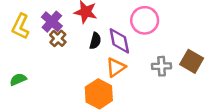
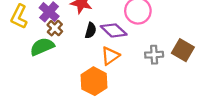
purple diamond: (119, 41) -> (114, 30), turned -36
green semicircle: (18, 79) -> (42, 47), moved, size x1.5

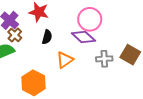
purple diamond: (114, 30) -> (83, 37), moved
orange hexagon: (94, 81) -> (34, 83), moved

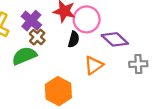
pink circle: (90, 19) -> (87, 19), moved

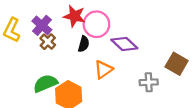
green semicircle: (24, 56) -> (45, 83), moved
gray cross: (138, 64) -> (149, 82), moved

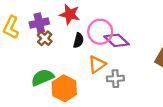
pink circle: (96, 24) -> (100, 32), moved
purple cross: (42, 25) -> (39, 23), turned 36
gray cross: (149, 82) -> (115, 79), moved

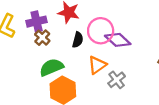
green semicircle: (43, 77) -> (51, 67), moved
gray cross: (115, 79) -> (117, 80), turned -35

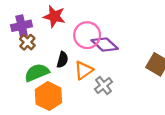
black semicircle: (78, 40) -> (63, 60), moved

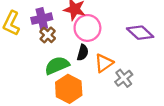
pink circle: (87, 35) -> (87, 28), moved
purple diamond: (105, 44) -> (140, 33), moved

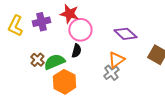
brown cross: (48, 35) -> (37, 60), moved
orange triangle: (104, 63) -> (116, 60), moved

